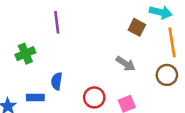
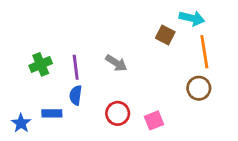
purple line: (57, 22) -> (76, 67), moved
gray arrow: (126, 64) -> (116, 63), moved

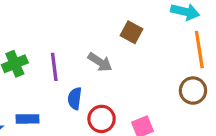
brown square: (165, 35) -> (131, 32), moved
blue semicircle: (76, 95) -> (75, 98), moved

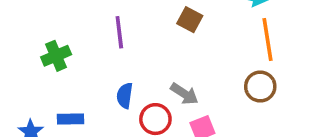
gray arrow: (100, 62) -> (184, 94), moved
purple line: (54, 67) -> (119, 32), moved

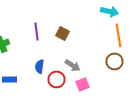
brown square: (190, 20) -> (62, 33), moved

